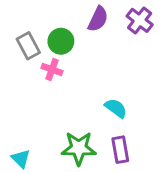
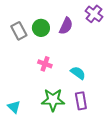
purple semicircle: (98, 19) -> (66, 26), moved
pink cross: (52, 69) -> (45, 64), moved

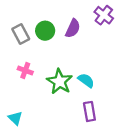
pink cross: (45, 64) -> (25, 70), moved
green star: (53, 100) -> (60, 82), moved, turned 30

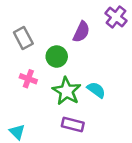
green circle: (45, 31) -> (57, 57), moved
purple rectangle: (89, 111) -> (73, 124), moved, turned -66

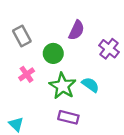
purple cross: (116, 17) -> (109, 49), moved
pink cross: (28, 79) -> (27, 74), turned 35

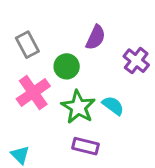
pink cross: (27, 74) -> (33, 93), size x1.6

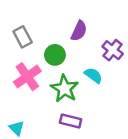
cyan semicircle: (113, 106) -> (93, 75), moved

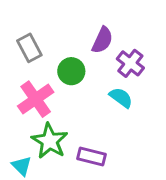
purple cross: (113, 50) -> (130, 63), moved
green star: (65, 89) -> (50, 141), moved

